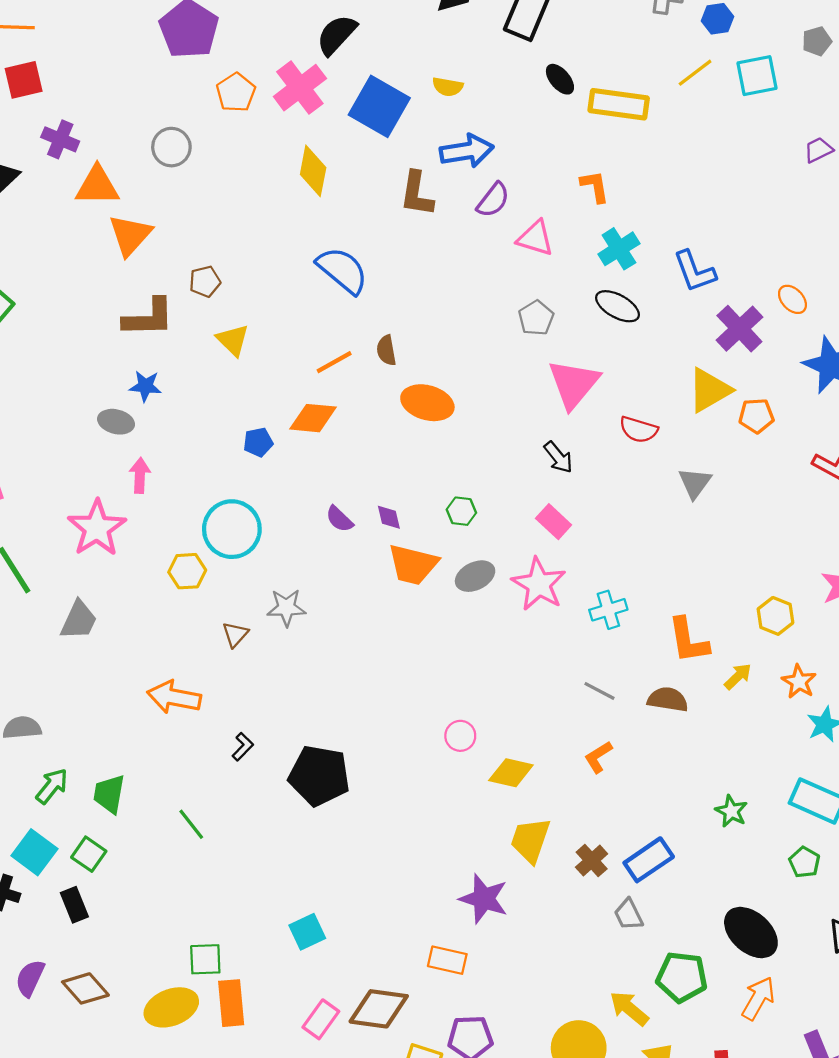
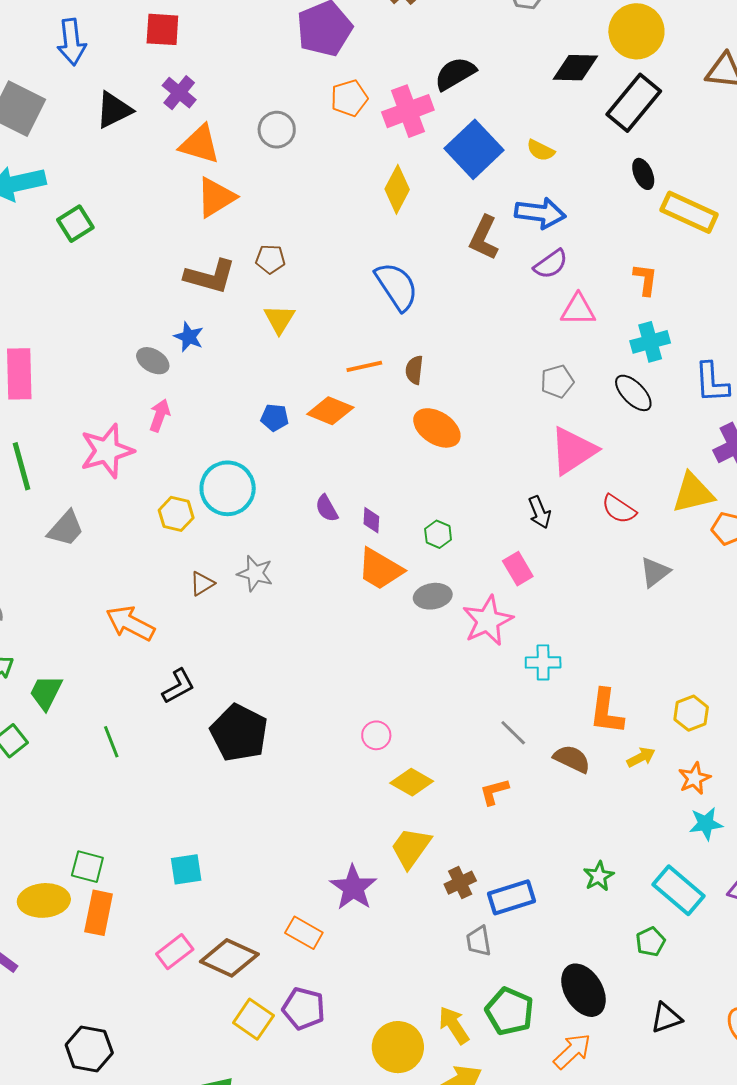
pink triangle: (535, 238) -> (578, 310), turned -33
black L-shape: (243, 747) -> (178, 686), size x1.4

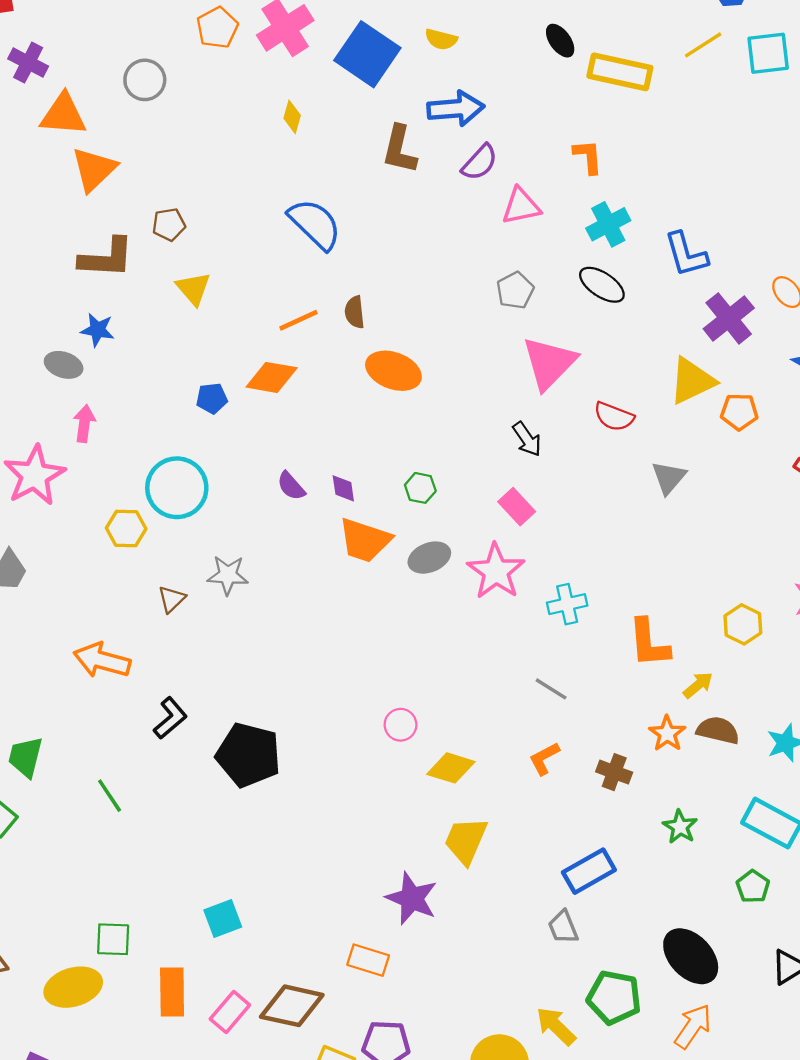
yellow diamond: (397, 189) -> (292, 117), size x0.6
brown semicircle: (572, 759) -> (718, 730), moved
orange star: (694, 778) -> (667, 734), moved
brown cross: (460, 883) -> (614, 772), moved, turned -32
orange rectangle: (99, 913) -> (172, 992), moved

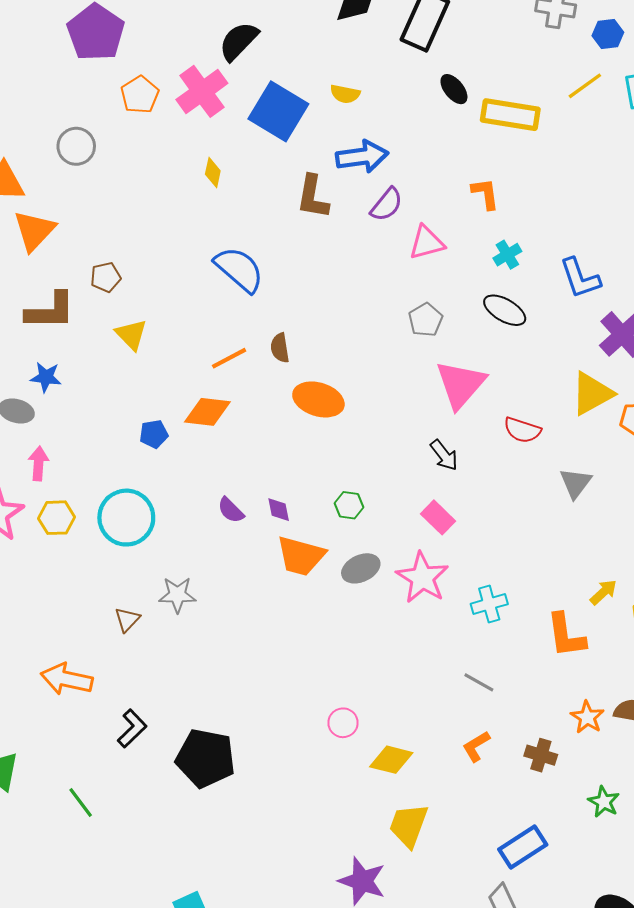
cyan cross: (608, 224) -> (507, 255), size x0.7
yellow hexagon: (126, 528) -> (57, 518), moved
yellow arrow: (698, 685) -> (603, 592), moved

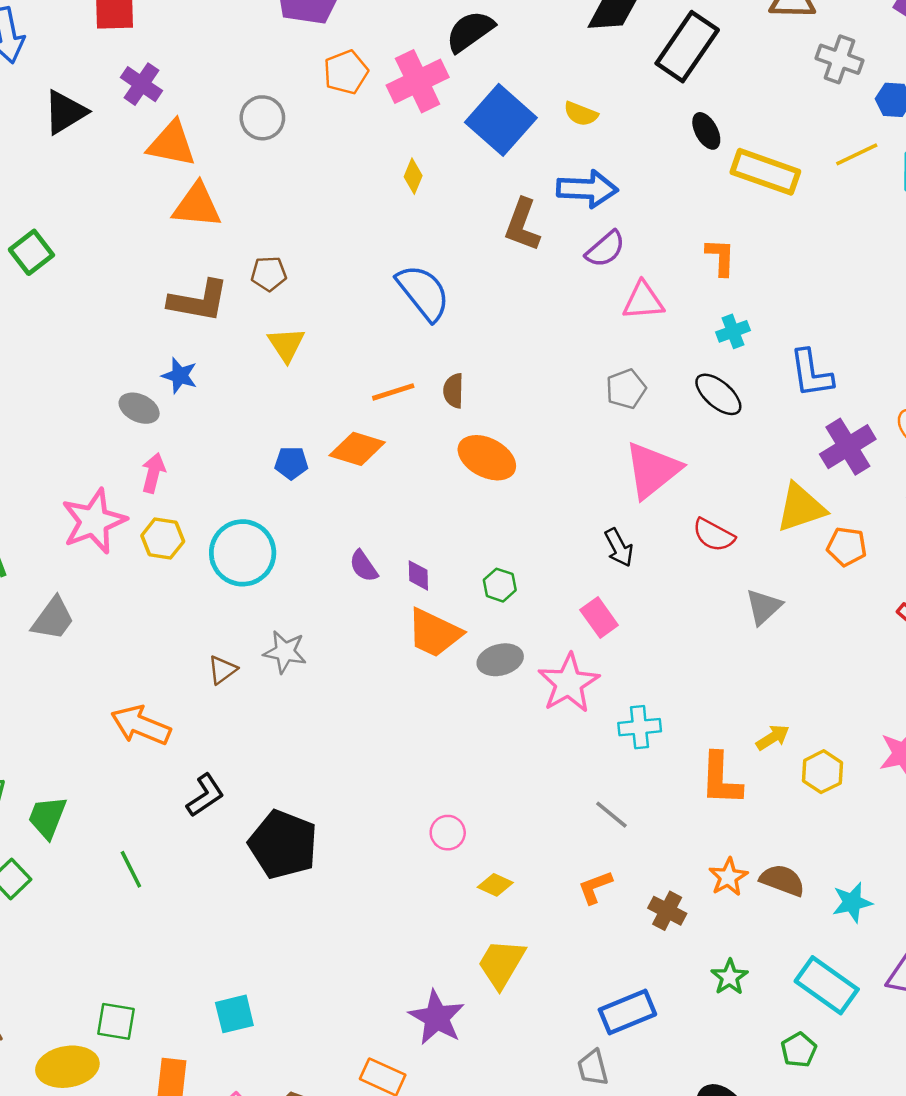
orange triangle: (34, 231) -> (197, 206), turned 42
yellow diamond: (391, 760) -> (495, 885), size x0.7

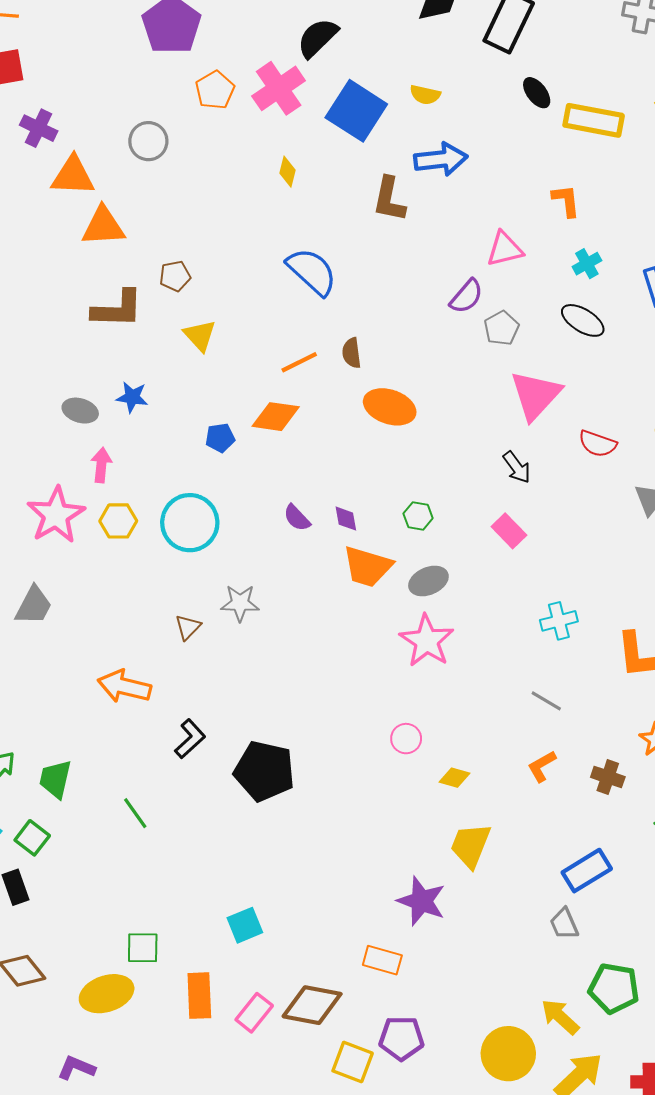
purple semicircle: (605, 249) -> (466, 296), moved
blue star: (180, 376) -> (132, 397), moved
pink star: (569, 683) -> (427, 641), moved

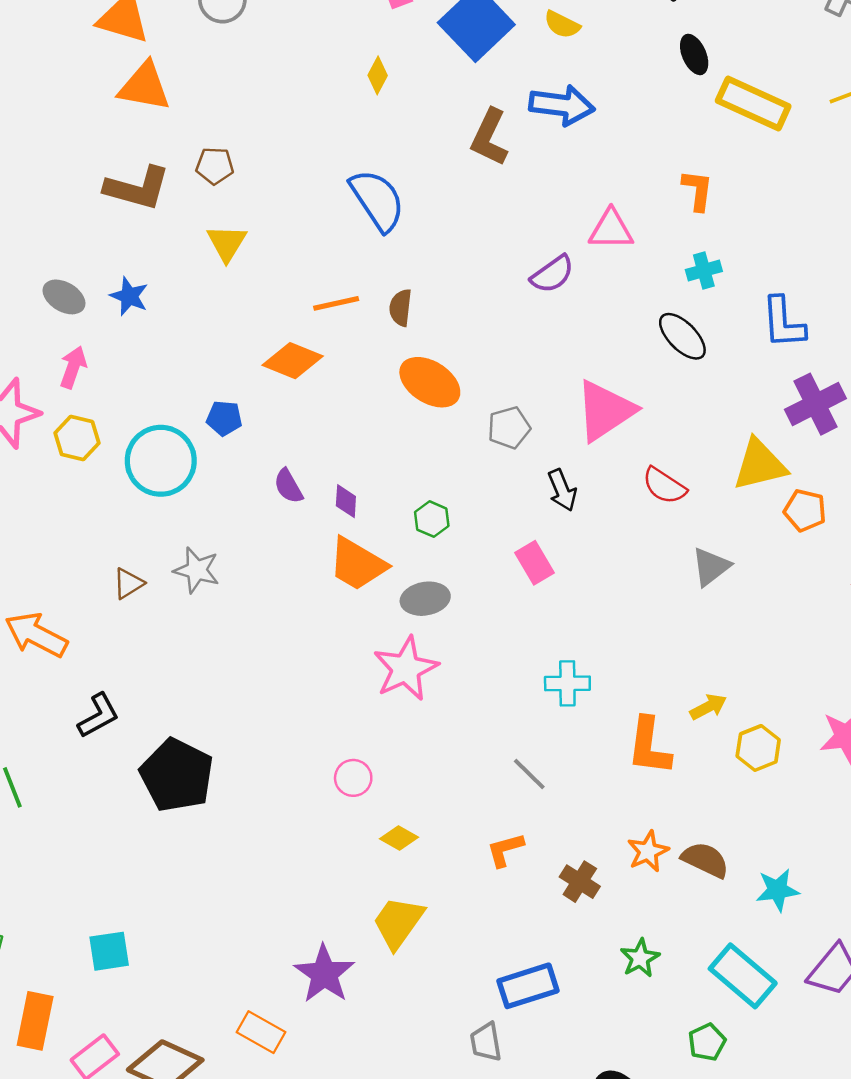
gray pentagon: (501, 328) -> (509, 428), moved
blue pentagon: (220, 438) -> (224, 418), moved

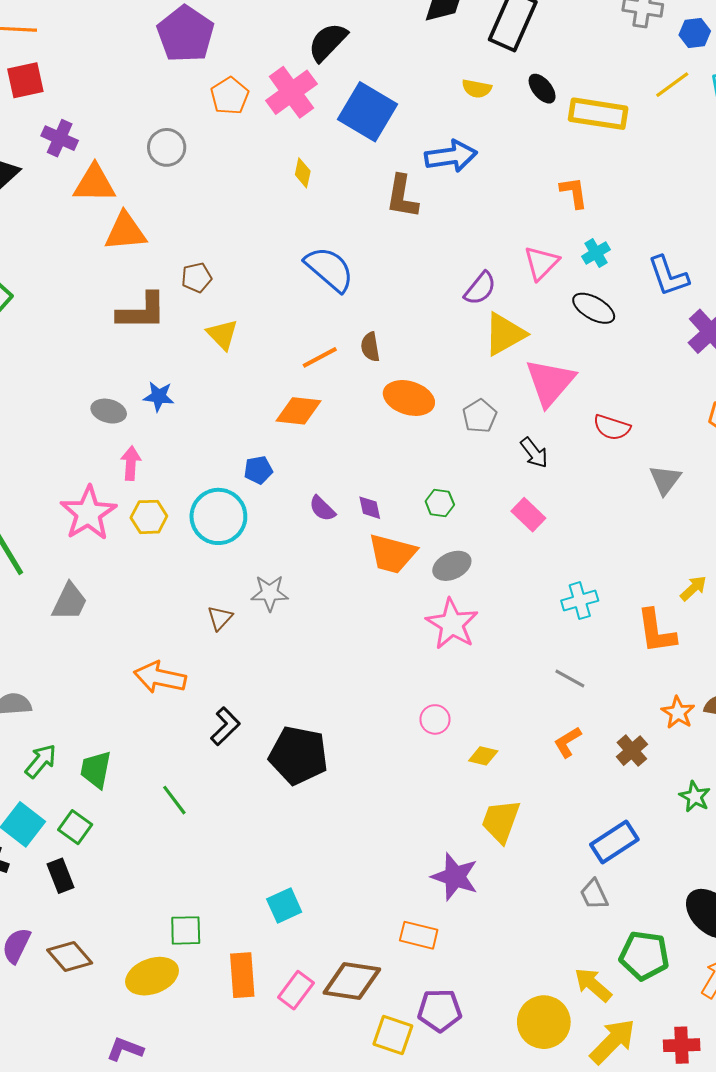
yellow semicircle: (562, 25) -> (477, 89), moved
pink triangle: (611, 229) -> (541, 263), moved, turned -30
yellow triangle: (760, 465) -> (505, 334), moved
brown cross: (580, 882) -> (632, 751), turned 32

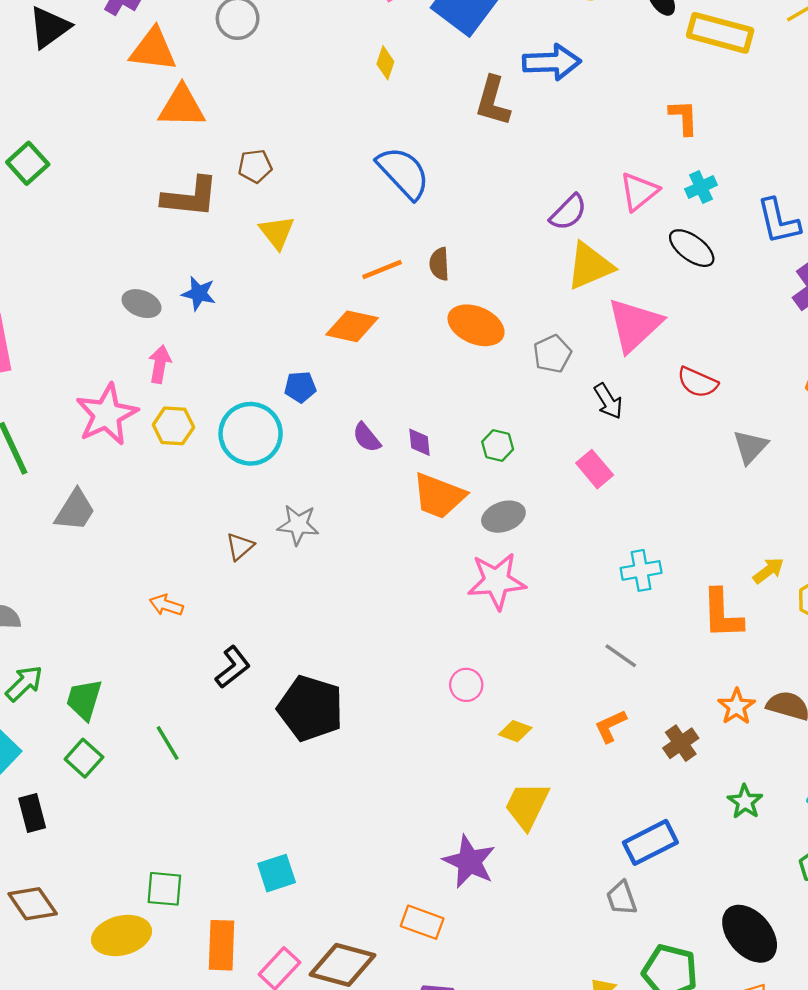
pink star: (452, 624) -> (497, 581), turned 30
orange arrow: (160, 677) -> (166, 605), size x0.6
green square: (75, 827) -> (84, 758), moved

